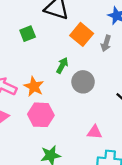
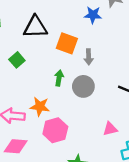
gray arrow: (106, 43) -> (89, 57), moved

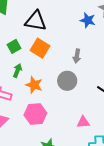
orange square: (67, 43) -> (40, 48), moved
green arrow: (59, 78) -> (17, 71), moved
orange star: (40, 107) -> (34, 85), moved

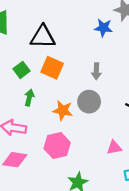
orange star: (34, 85) -> (63, 110), moved

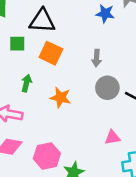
green square: (21, 70) -> (17, 44), moved, turned 35
gray circle: (89, 102) -> (107, 88), moved
pink hexagon: (57, 146) -> (47, 156), moved

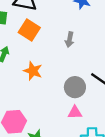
gray circle: (107, 88) -> (75, 87), moved

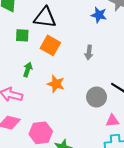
pink triangle: (75, 112) -> (112, 121), moved

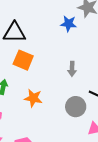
gray arrow: (89, 52) -> (72, 69), moved

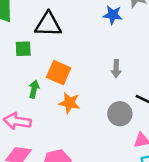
orange square: (23, 60) -> (59, 73), moved

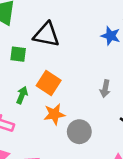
orange star: (69, 103) -> (54, 114), turned -30
gray circle: (120, 114) -> (79, 132), moved

